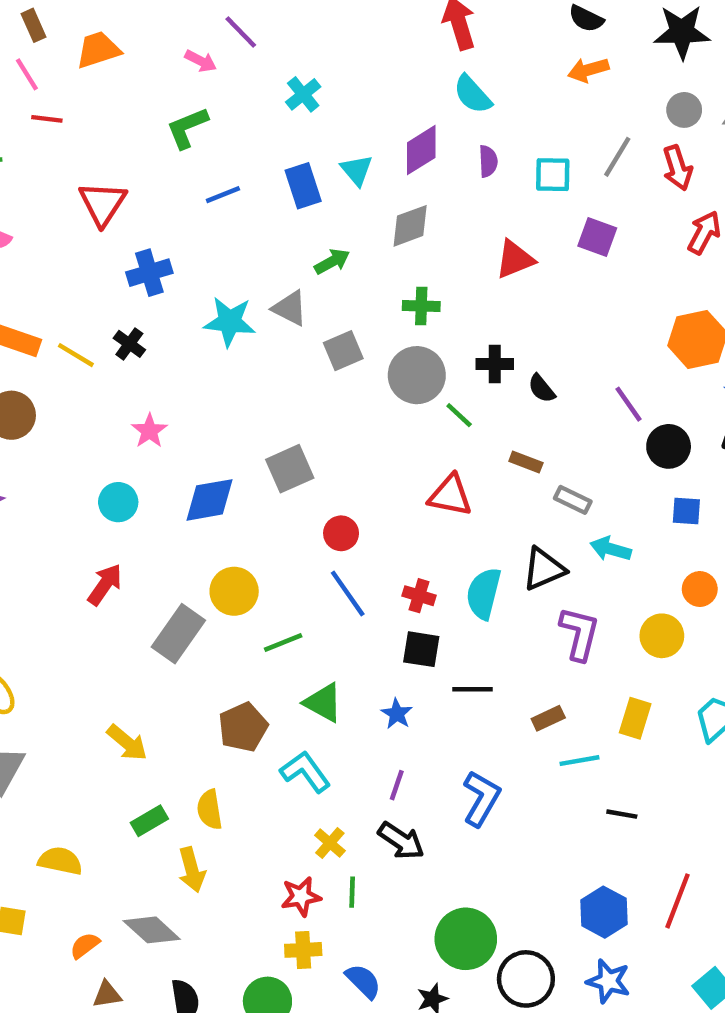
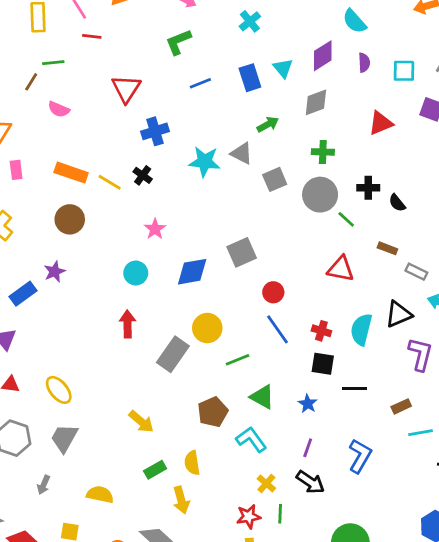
red arrow: (105, 585) -> (127, 324), turned -36

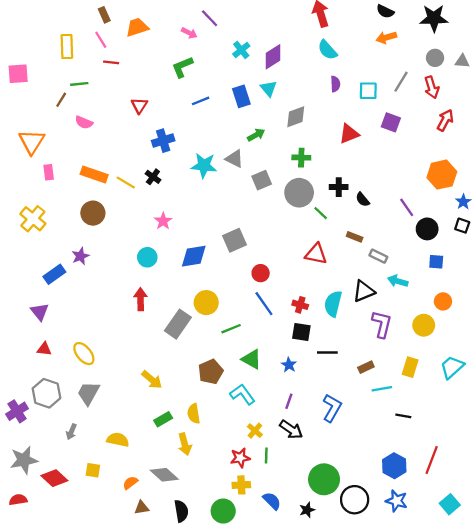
purple diamond: (323, 56) -> (273, 57), moved
red triangle: (126, 89) -> (139, 105), size x0.7

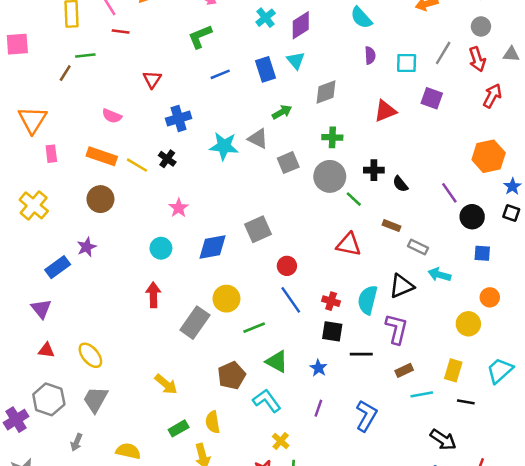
gray triangle: (462, 61) -> (511, 54), moved
pink semicircle: (84, 122) -> (112, 116), moved
purple L-shape: (382, 324) -> (397, 329), moved
black line: (403, 416) -> (466, 402), moved
black arrow: (291, 429) -> (443, 440), moved

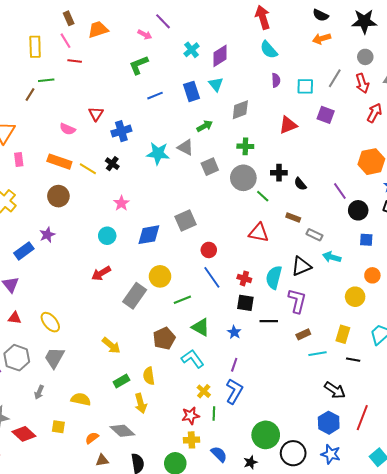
red triangle: (152, 79) -> (96, 114), moved
red arrow: (153, 295) -> (101, 273), turned -120
blue L-shape: (366, 416) -> (234, 391), moved

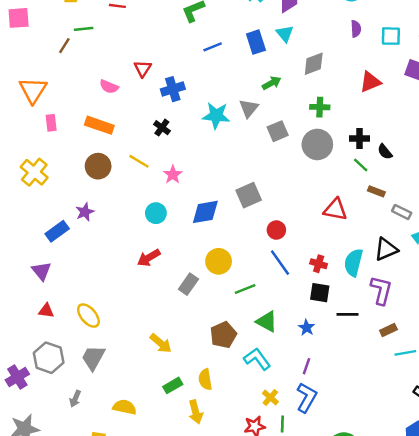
gray triangle: (185, 147) -> (249, 108), turned 42
yellow line: (88, 169) -> (139, 161), moved
green line: (263, 196) -> (361, 165), moved
gray rectangle: (135, 296) -> (188, 284), size x0.7

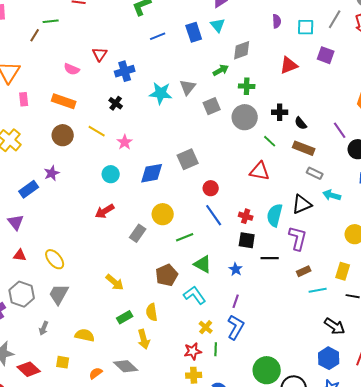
green arrow: (272, 83) -> (221, 70), moved
green line: (361, 165) -> (270, 141), moved
brown rectangle: (376, 191) -> (304, 148), moved, size x1.5

